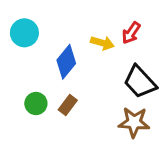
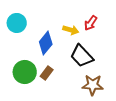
black trapezoid: (140, 82) -> (82, 56), moved
green circle: (36, 104) -> (25, 72), size x1.5

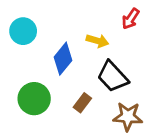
red arrow: (91, 23) -> (131, 19), moved
brown rectangle: (47, 73) -> (82, 103), moved

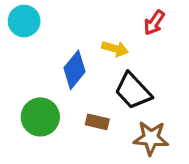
cyan circle: (23, 31) -> (24, 21), moved
brown rectangle: (82, 103) -> (97, 122), turned 66

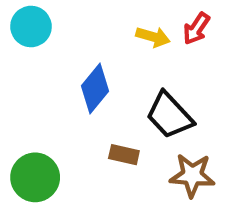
yellow arrow: (115, 49) -> (153, 37), moved
green circle: (40, 117) -> (35, 177), moved

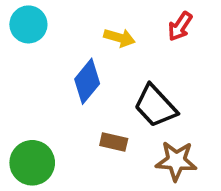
yellow arrow: (153, 37) -> (119, 38), moved

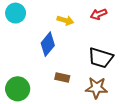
red arrow: (180, 26) -> (99, 14), turned 35
black trapezoid: (155, 106) -> (101, 58), moved, turned -30

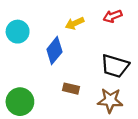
cyan circle: (16, 13) -> (18, 32), moved
yellow arrow: (65, 20) -> (75, 23), turned 140

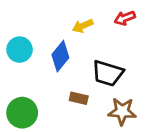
cyan circle: (18, 32) -> (20, 50), moved
black trapezoid: (115, 66) -> (108, 73), moved

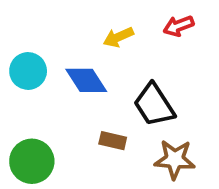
blue diamond: (60, 56) -> (86, 80), turned -72
black trapezoid: (108, 73) -> (154, 105), turned 40

